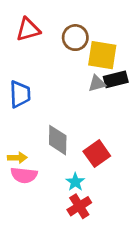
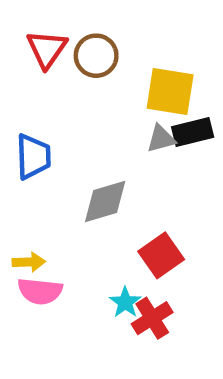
red triangle: (28, 29) -> (47, 49), turned -40
brown circle: (75, 38) -> (96, 56), moved
gray diamond: (58, 140) -> (105, 201), moved, turned 72
red cross: (79, 206) -> (152, 318), moved

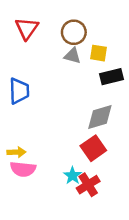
brown circle: (96, 56) -> (74, 32), moved
yellow square: (170, 92) -> (99, 53), size x0.6
gray triangle: (161, 139) -> (72, 56), moved, turned 30
gray diamond: (105, 201) -> (100, 117), moved

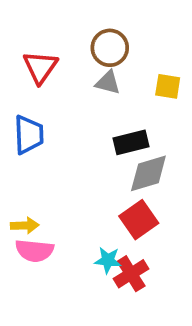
red triangle: (27, 28) -> (40, 67), moved
yellow square: (99, 53) -> (168, 86), moved
black rectangle: (112, 77) -> (131, 142), moved
cyan star: (72, 176) -> (108, 260), turned -30

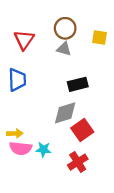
yellow square: (168, 86) -> (99, 37), moved
gray diamond: (148, 173) -> (65, 113), moved
cyan star: (108, 260) -> (43, 149), moved

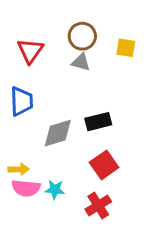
black rectangle: (78, 84) -> (98, 122), moved
gray diamond: (65, 113) -> (58, 133), moved

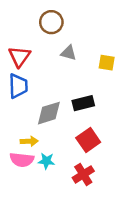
brown circle: (82, 36) -> (51, 22), moved
yellow square: (126, 48) -> (107, 63), moved
red triangle: (30, 51) -> (19, 57), moved
yellow arrow: (19, 169) -> (29, 141), moved

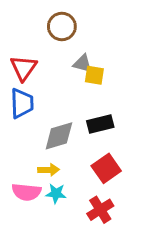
yellow square: (107, 63) -> (94, 75), moved
yellow arrow: (29, 141) -> (49, 170), moved

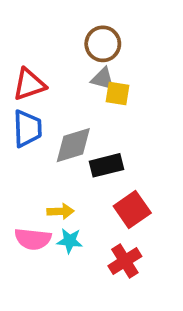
brown circle: (62, 27) -> (103, 44), moved
red triangle: (23, 68) -> (29, 84), turned 36
black rectangle: (100, 124) -> (106, 165), moved
gray diamond: (59, 136) -> (73, 145), moved

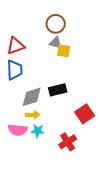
gray diamond: (73, 145) -> (32, 97), moved
red square: (132, 209) -> (85, 114), moved

